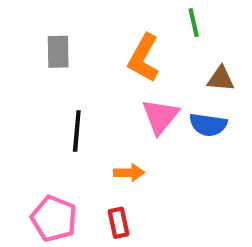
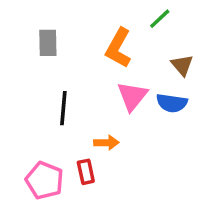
green line: (194, 23) -> (160, 19), turned 60
brown triangle: (221, 79) -> (182, 65), turned 45
red rectangle: (119, 223) -> (86, 172), moved

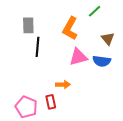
pink triangle: (132, 96) -> (78, 57), turned 36
black line: (63, 108) -> (37, 47), moved

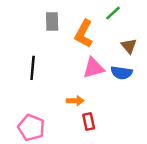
gray rectangle: (28, 25) -> (52, 22), moved
black line: (37, 47) -> (33, 68), moved
red rectangle: (51, 102) -> (89, 121), moved

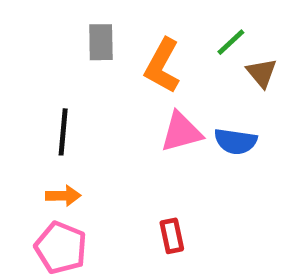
green line: (113, 13) -> (231, 42), moved
brown triangle: (129, 46) -> (262, 73), moved
orange arrow: (75, 101) -> (63, 196), moved

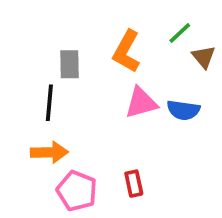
gray rectangle: (101, 42) -> (70, 64), moved
orange arrow: (63, 196) -> (49, 152), size x1.4
pink pentagon: (61, 248) -> (77, 191), moved

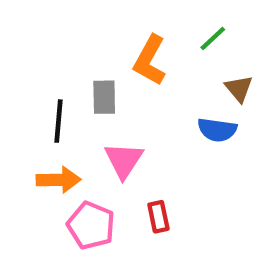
brown triangle: (204, 57) -> (239, 88), moved
gray rectangle: (70, 64) -> (104, 97), moved
pink triangle: (141, 103) -> (124, 160), moved, turned -42

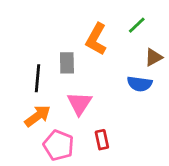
brown triangle: (239, 88) -> (154, 57), turned 42
orange arrow: (58, 180) -> (38, 116), turned -36

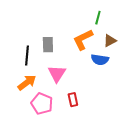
green line: (137, 25) -> (98, 18), turned -32
orange L-shape: (96, 39) -> (83, 40), moved, turned 35

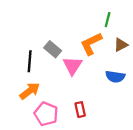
gray rectangle: (48, 45) -> (53, 49), turned -49
blue semicircle: (100, 60) -> (115, 77), moved
pink triangle: (57, 74) -> (72, 66), moved

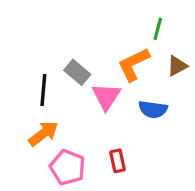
blue semicircle: (115, 77) -> (153, 109), moved

